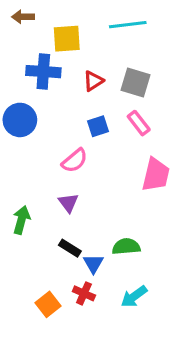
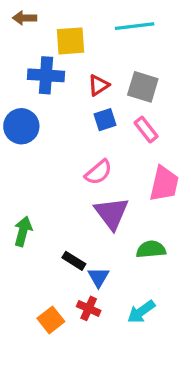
blue square: (98, 126) -> (105, 120), moved
pink semicircle: (75, 161) -> (98, 172), moved
purple triangle: (68, 203) -> (112, 213), moved, size x1.6
green semicircle: (126, 247) -> (151, 249), moved

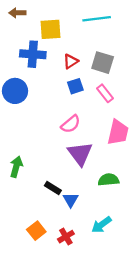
red cross: (89, 308) -> (66, 237), moved, turned 35

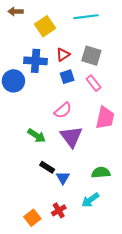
yellow square: (51, 29) -> (45, 26), turned -30
blue cross: (33, 54) -> (36, 61), moved
green arrow: (16, 167) -> (37, 136), moved, turned 108
green semicircle: (109, 180) -> (101, 173), moved
orange square: (36, 231) -> (32, 218), moved

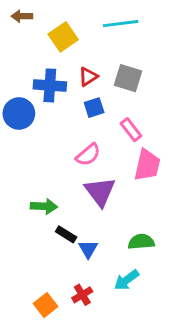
pink rectangle: (93, 83) -> (131, 130), moved
green arrow: (37, 136) -> (44, 206), moved, turned -30

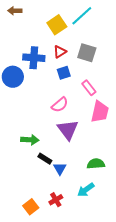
cyan line: (121, 24) -> (82, 16), turned -35
yellow square: (63, 37) -> (57, 25), moved

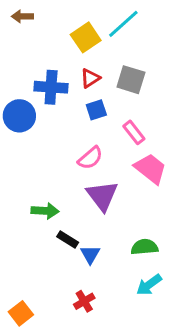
pink trapezoid: (100, 112) -> (151, 169), turned -65
cyan arrow: (86, 190) -> (149, 285), moved
orange square: (31, 207) -> (21, 313), moved

